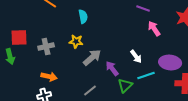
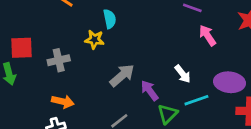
yellow star: (76, 41) -> (94, 40), moved

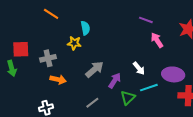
purple arrow: (150, 91) -> (115, 80), turned 70
orange arrow: (63, 102) -> (58, 79), moved

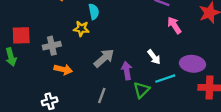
purple arrow: (115, 80) -> (127, 71), turned -42
gray line: (92, 103) -> (102, 96), turned -32

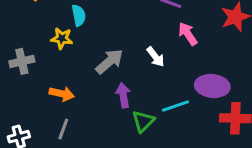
white arrow: (154, 57) -> (155, 57), moved
gray arrow: (104, 58) -> (109, 61), moved
orange arrow: (63, 69) -> (62, 94), moved
gray line: (102, 96) -> (63, 129), moved

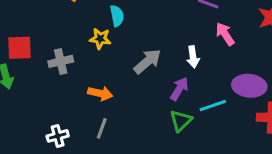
white arrow: (155, 57) -> (193, 57), turned 30
purple arrow: (123, 95) -> (179, 89), moved, turned 40

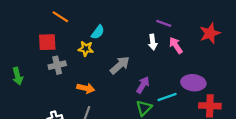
cyan semicircle: (117, 16) -> (98, 32), turned 48
red square: (20, 48) -> (47, 42), moved
white arrow: (193, 57) -> (153, 42), moved

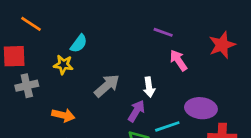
white arrow: (153, 42) -> (149, 87), moved

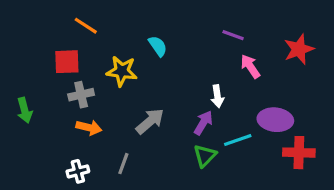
cyan semicircle: (79, 44) -> (158, 46), moved, turned -72
yellow star: (63, 65) -> (122, 71), size x1.4
gray arrow: (107, 86) -> (150, 121), moved
orange arrow: (63, 115) -> (89, 128), moved

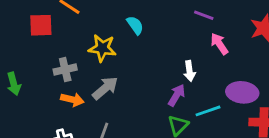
red square: (67, 62) -> (41, 25), moved
gray arrow: (150, 121) -> (105, 88), moved

